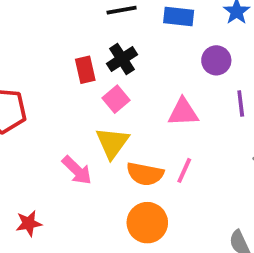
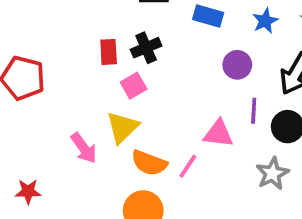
pink triangle: (183, 112) -> (218, 134), moved

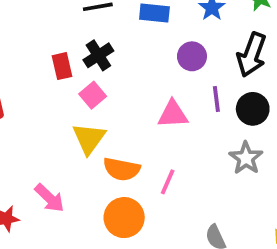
pink triangle: (218, 134) -> (173, 114), moved
pink arrow: (84, 148) -> (49, 198), moved
pink line: (188, 166) -> (168, 182), moved

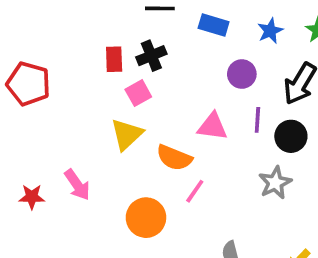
orange semicircle: (122, 169) -> (174, 158), moved

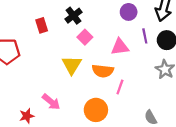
red rectangle: (114, 59) -> (42, 25), moved
pink square: (138, 93) -> (85, 37), moved

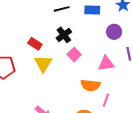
red rectangle: (42, 25) -> (35, 44), turned -40
yellow triangle: (72, 65) -> (43, 64), moved

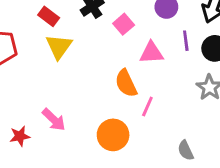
pink square: (74, 55) -> (124, 24), moved
orange semicircle: (90, 85) -> (126, 83), turned 54

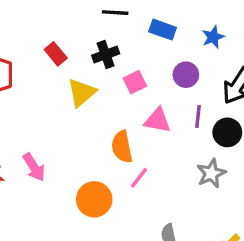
yellow triangle: (59, 47) -> (82, 93), moved

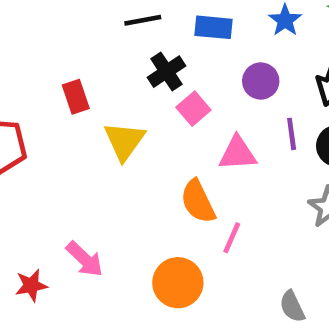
red rectangle: (56, 54) -> (76, 97), turned 35
black cross: (106, 54) -> (167, 72), moved

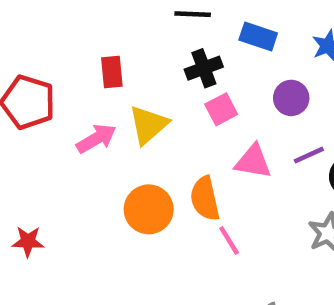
purple line: (292, 134) -> (309, 155), turned 60
pink line: (232, 238) -> (229, 241), turned -68
pink arrow: (85, 259) -> (96, 139), moved, turned -87
orange circle: (178, 283) -> (149, 209), moved

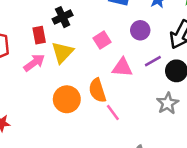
black cross: (204, 68) -> (63, 17), moved
red rectangle: (112, 72) -> (39, 35), moved

